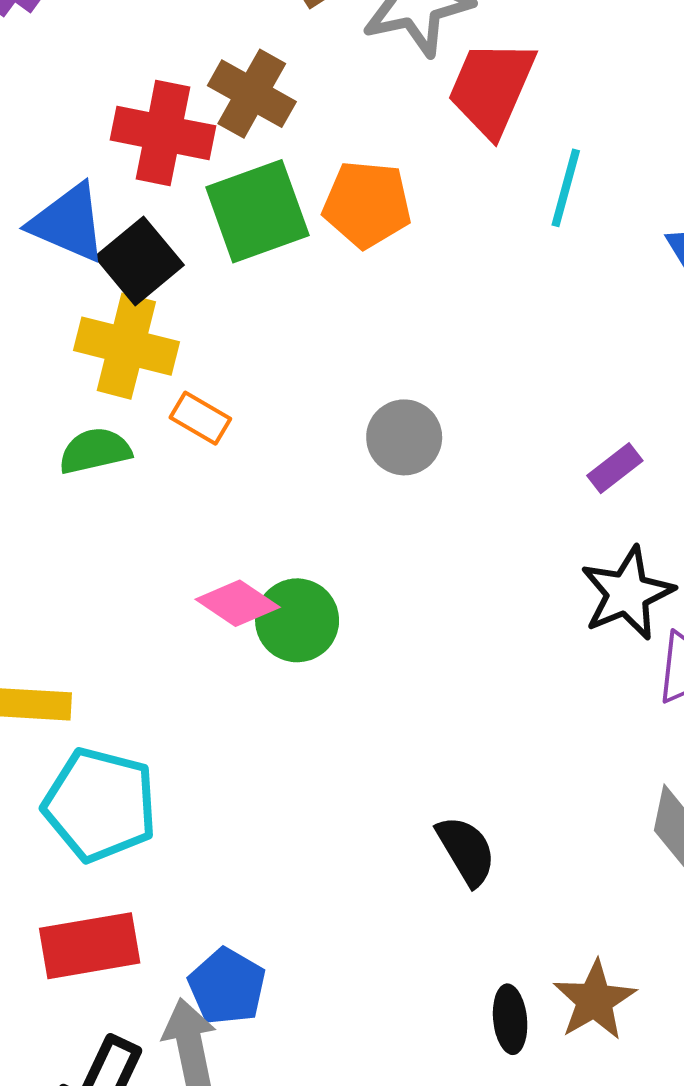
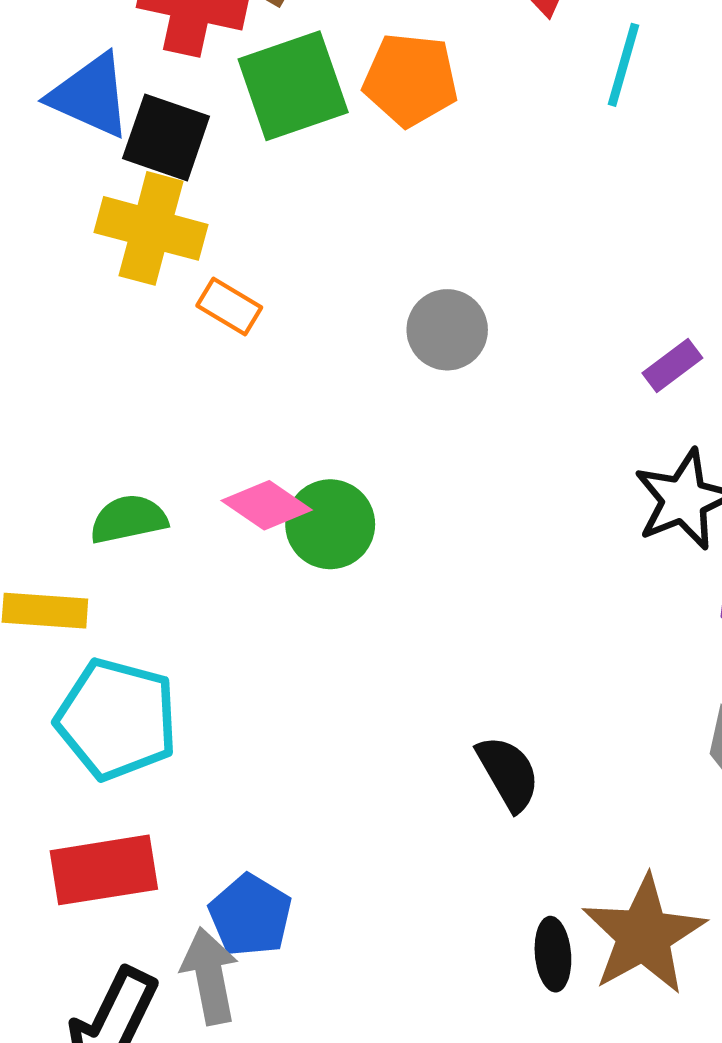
black square: (139, 261) -> (166, 137), turned -32
green semicircle: (95, 451) -> (129, 519), moved
brown star: (595, 1000) -> (644, 935), size x1.4

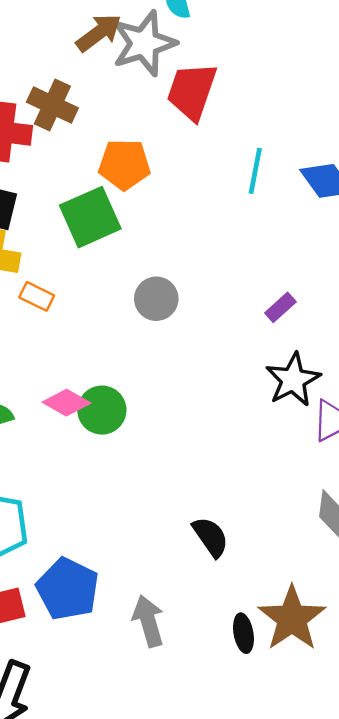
cyan line: (624, 65) -> (255, 171), moved
green square: (293, 86) -> (90, 217), moved
blue pentagon: (250, 915) -> (68, 589), moved, size x1.4
gray arrow: (210, 976) -> (148, 621), moved

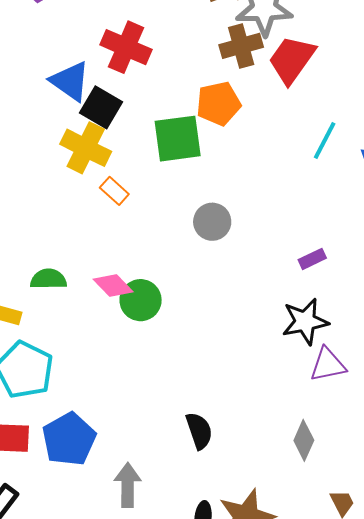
brown cross: (52, 105) -> (241, 46), moved, turned 33
orange pentagon: (124, 164) -> (218, 104), turned -30

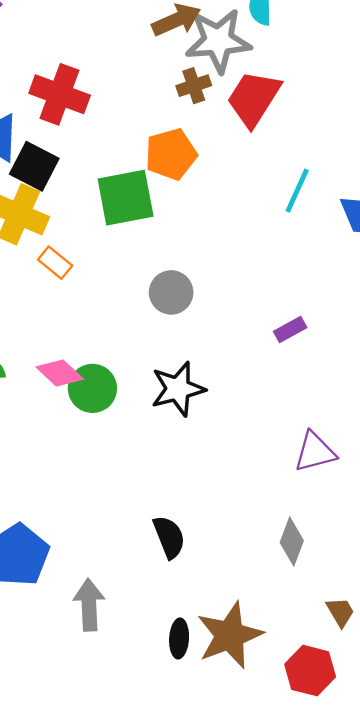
brown cross: (241, 46) -> (194, 86), size x0.7
black star: (305, 322) -> (178, 389), moved

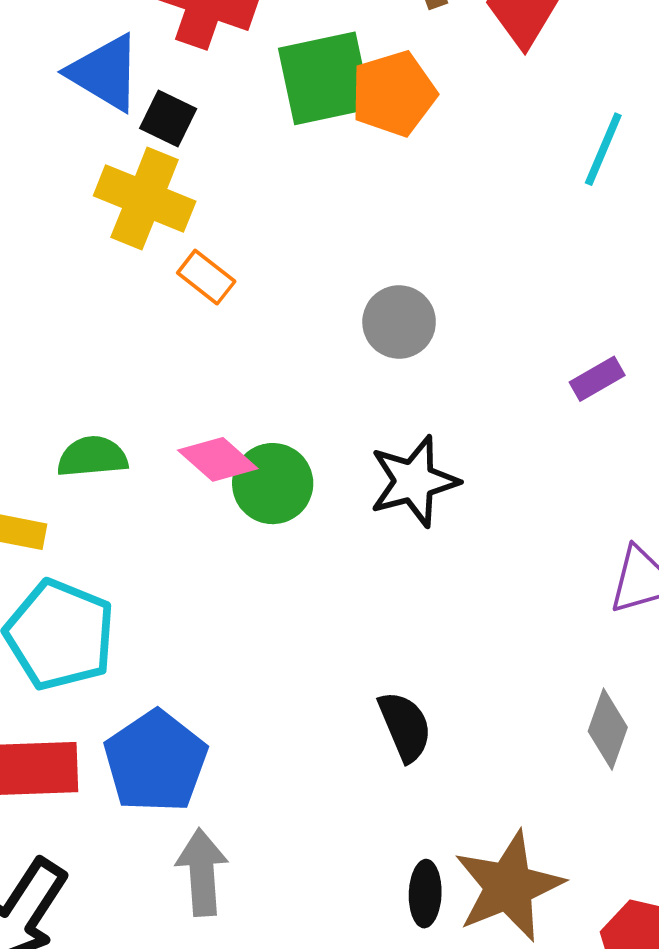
black square: (34, 166) -> (168, 119), size x0.7
green square: (126, 198) -> (325, 78), moved
gray arrow: (89, 605) -> (202, 872), moved

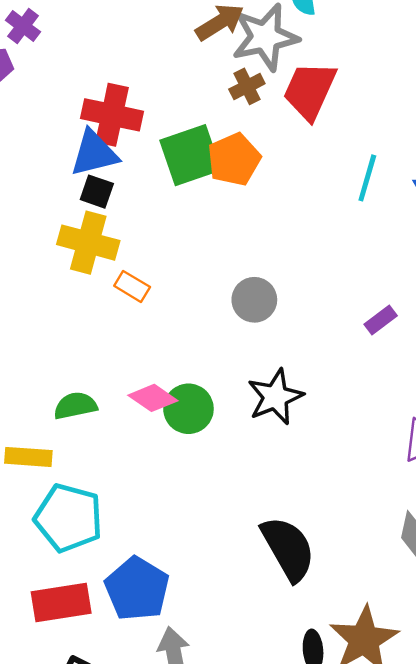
blue triangle: (105, 73) -> (94, 153), moved, turned -38
black semicircle: (405, 726) -> (288, 549), size x1.5

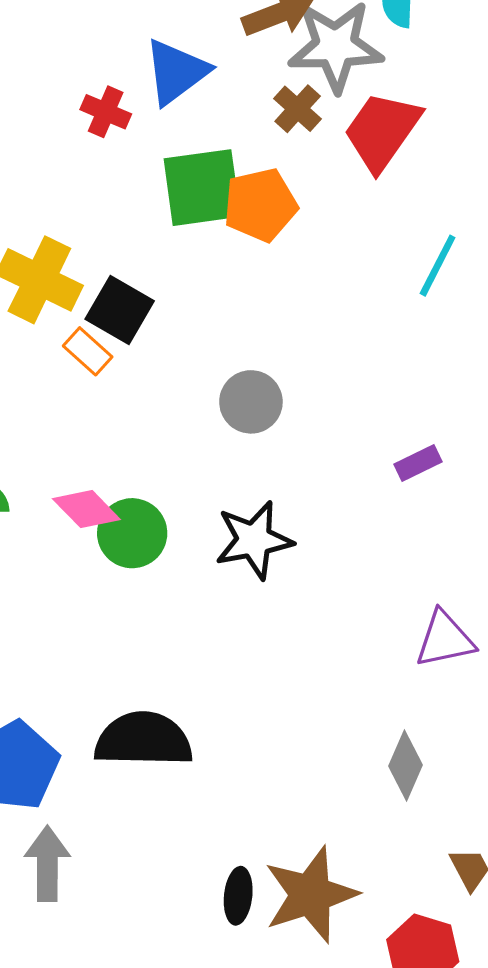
brown cross: (247, 86) -> (298, 109), turned -32
red cross: (112, 115) -> (106, 112), size x0.6
blue triangle: (94, 153) -> (176, 72), moved, turned -34
black square: (97, 192) -> (120, 310), moved, size x1.4
black semicircle: (288, 549) -> (143, 740), moved, turned -70

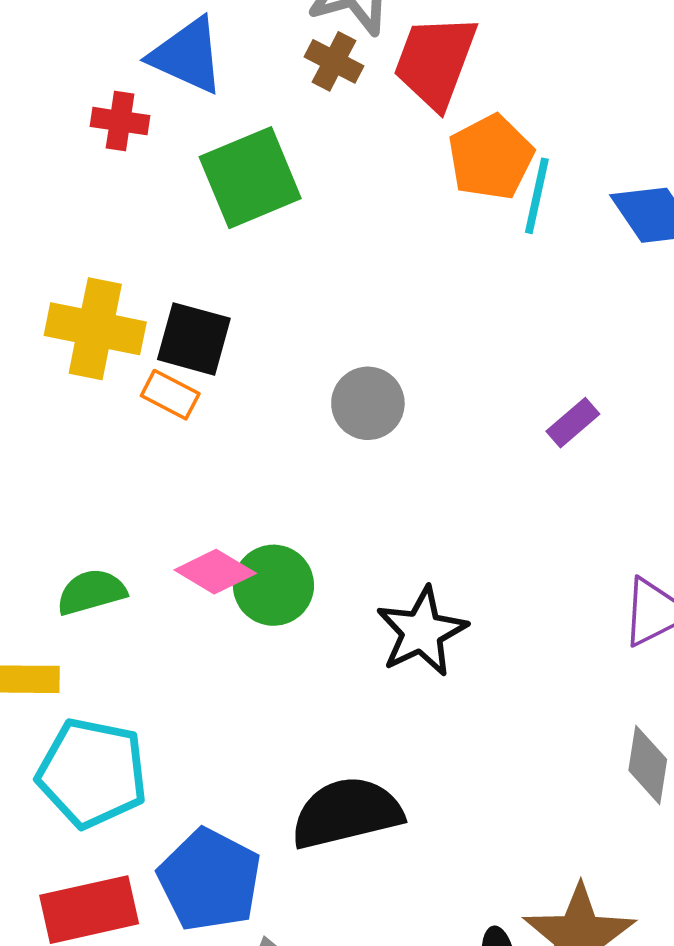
blue triangle: (176, 72) -> (187, 56), turned -44
orange pentagon: (260, 205) -> (491, 157), moved
black star: (254, 540) -> (422, 632), moved

